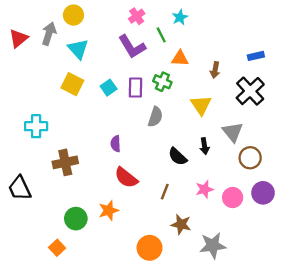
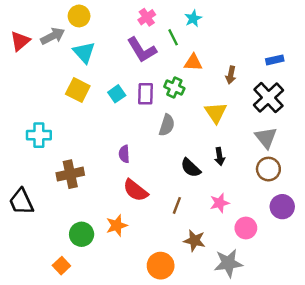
gray arrow: (49, 34) -> (53, 36), turned 45
gray triangle: (233, 132) -> (266, 138), moved
pink circle: (233, 198) -> (246, 228), moved

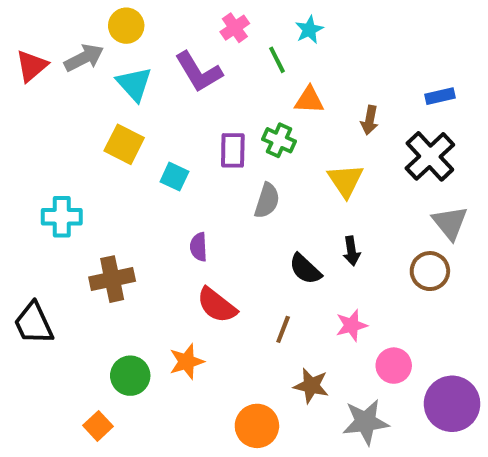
purple L-shape: (142, 50) -> (199, 72), moved
cyan square: (117, 94) -> (174, 177), moved, turned -30
gray triangle: (266, 138) -> (450, 223), moved
purple circle: (282, 207) -> (452, 404), moved, size x1.4

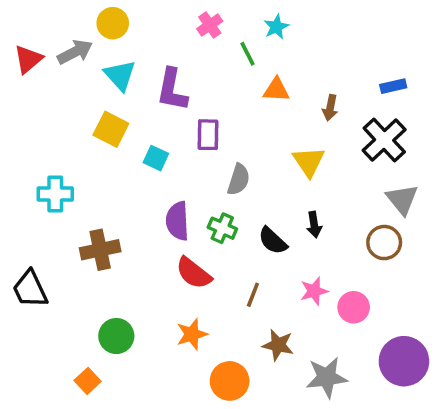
purple L-shape: (199, 72) -> (172, 90), moved, turned 42
green cross: (279, 140) -> (222, 228), moved
purple semicircle: (199, 247) -> (177, 221), size x1.5
orange star: (187, 362) -> (192, 334), moved
pink circle: (394, 366) -> (354, 307), moved

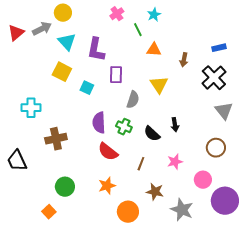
yellow triangle: (309, 162) -> (159, 85), moved
brown circle: (384, 243) -> (216, 148), moved
pink circle: (354, 307) -> (203, 180), moved
gray star: (327, 377) -> (182, 210), turned 30

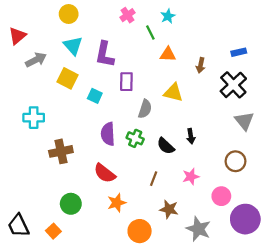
gray arrow: (42, 29) -> (36, 60), moved
yellow triangle: (159, 85) -> (173, 93), turned -42
red semicircle: (108, 152) -> (105, 173), moved
black trapezoid: (17, 161) -> (18, 226), moved

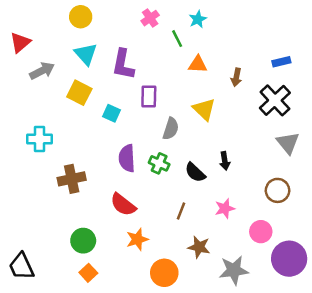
yellow triangle: (173, 93) -> (204, 109), turned 30
gray star: (198, 229) -> (234, 270), turned -30
orange square: (53, 231) -> (88, 273), moved

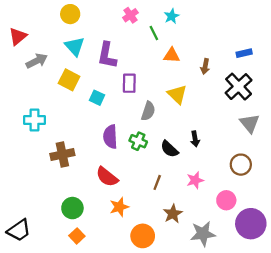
brown star: (199, 247) -> (173, 214), turned 30
black trapezoid: (21, 266) -> (19, 230), turned -100

